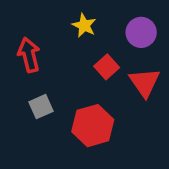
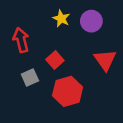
purple circle: (141, 32) -> (91, 21), moved
red square: (107, 67) -> (55, 60), moved

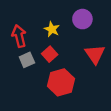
yellow star: (61, 19) -> (52, 29), moved
gray square: (30, 78) -> (27, 60), moved

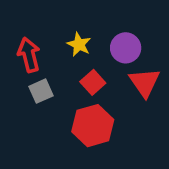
purple circle: (82, 19) -> (126, 48), moved
red square: (50, 54) -> (93, 82), moved

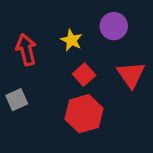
purple circle: (126, 48) -> (114, 26), moved
gray square: (41, 91) -> (17, 100), moved

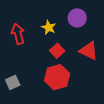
red triangle: (131, 75) -> (89, 51), turned -30
gray square: (17, 100) -> (13, 82), moved

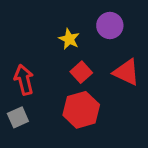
red arrow: (18, 34) -> (24, 80), moved

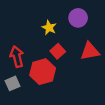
red triangle: (126, 72) -> (90, 51), turned -36
red hexagon: (81, 110) -> (43, 72), moved

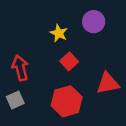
red triangle: (90, 51) -> (108, 83), moved
red hexagon: (43, 72) -> (67, 101), moved

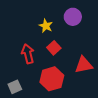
red arrow: (20, 68) -> (28, 54), moved
gray square: (15, 100) -> (15, 87), moved

